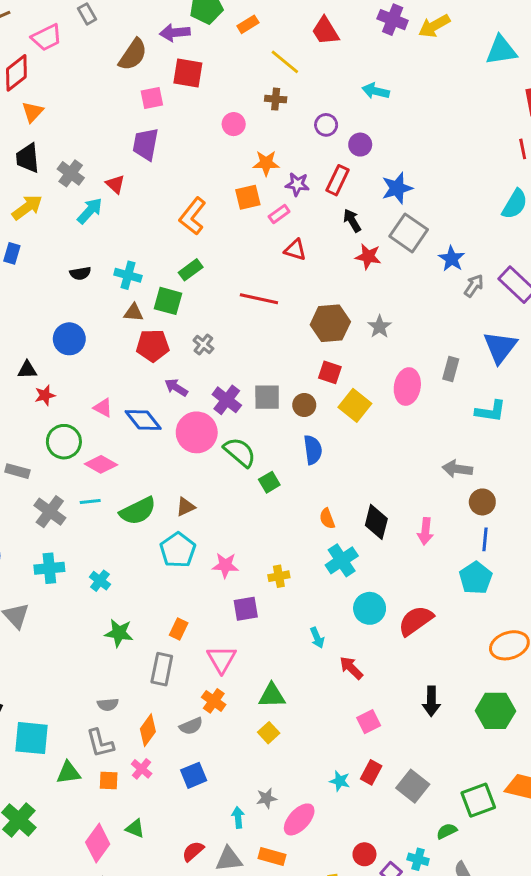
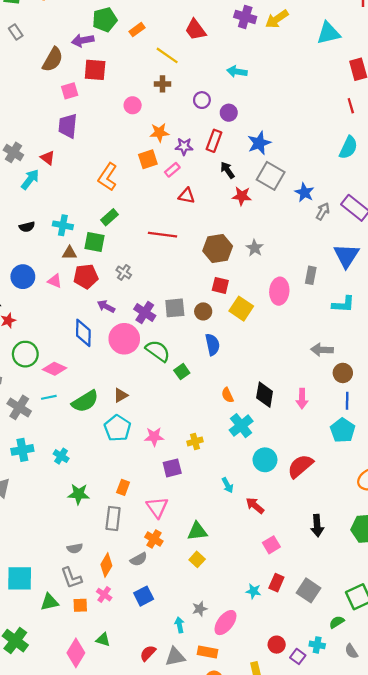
pink triangle: (103, 408) -> (55, 281), moved
blue diamond: (143, 420) -> (83, 333), turned 44

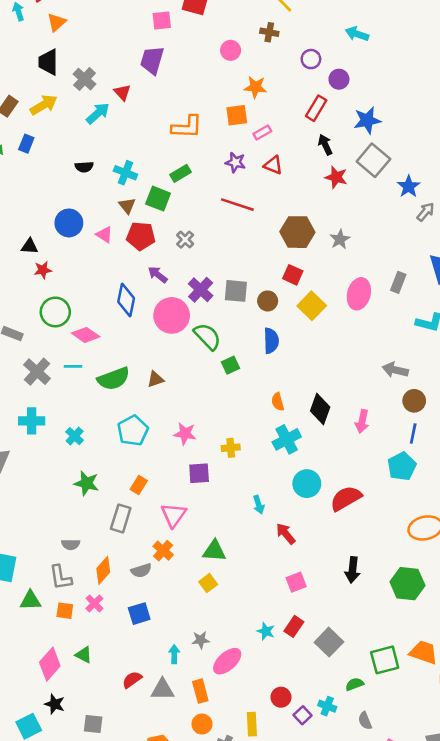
purple star: (184, 146) -> (235, 162), moved
orange L-shape: (108, 177) -> (187, 127), turned -132
brown triangle: (69, 253) -> (127, 206), turned 40
cyan pentagon: (117, 428) -> (133, 431), moved
orange rectangle: (207, 652) -> (200, 691), turned 54

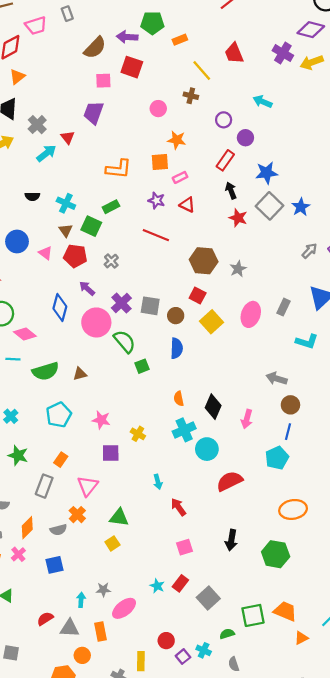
blue star: (409, 186) -> (301, 207), moved
yellow cross: (231, 448) -> (138, 434), turned 32
cyan circle: (307, 484) -> (207, 449), moved
orange circle: (202, 724) -> (82, 655), moved

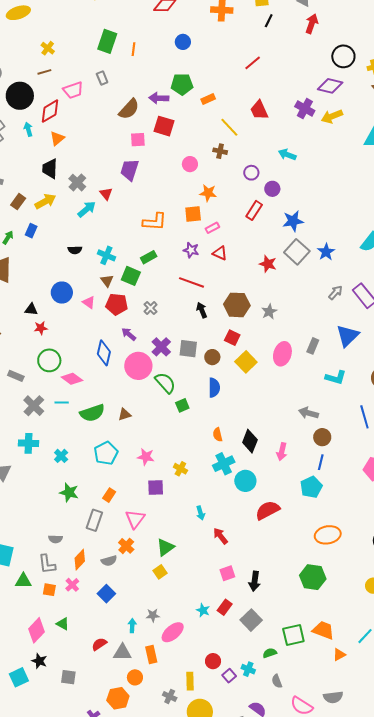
black arrow: (231, 191) -> (202, 310), moved
green triangle: (119, 517) -> (165, 547), turned -42
black arrow: (231, 540) -> (255, 581), moved
blue square: (54, 565) -> (106, 594), turned -30

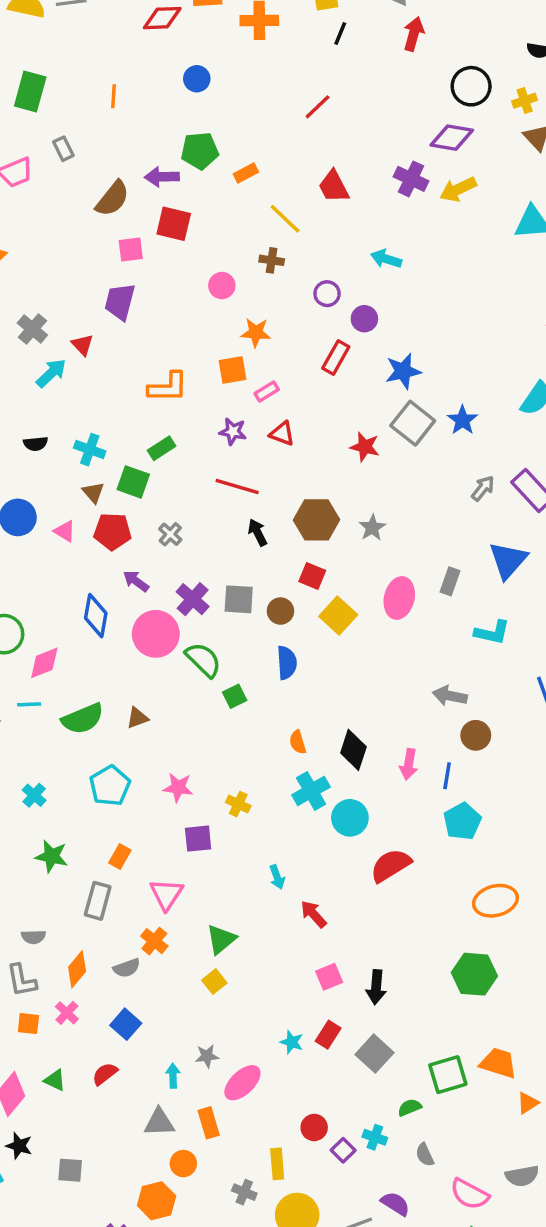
green rectangle: (107, 41) -> (30, 92), moved
pink diamond: (72, 379) -> (44, 663), turned -55
blue line: (321, 462) -> (447, 776), moved
red semicircle: (99, 644) -> (105, 1074), moved

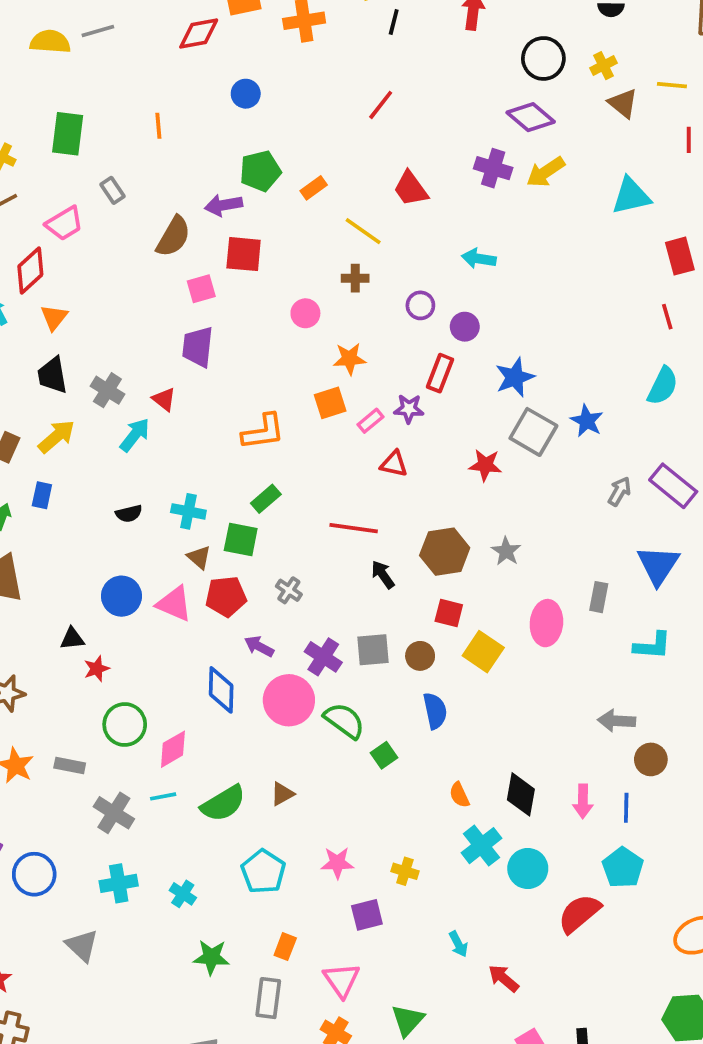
purple diamond: (452, 138) -> (531, 117), turned 39
purple star: (233, 432) -> (409, 409), moved
pink triangle: (65, 531) -> (174, 604), size x1.5
cyan pentagon: (462, 821) -> (623, 868), moved

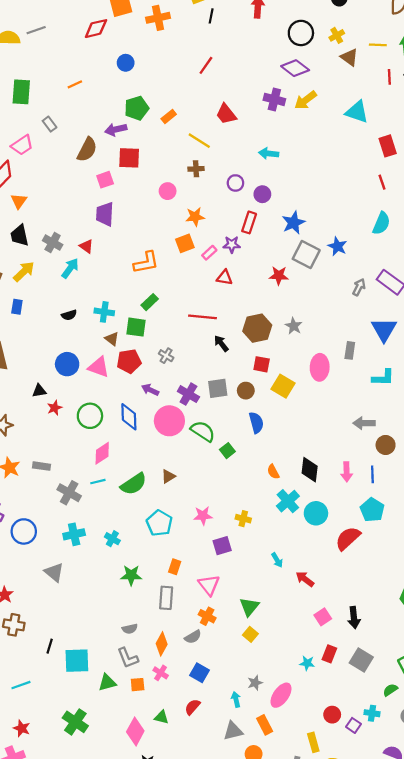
orange line: (158, 126) -> (75, 84), turned 72
cyan triangle: (631, 196) -> (357, 112), turned 35
green circle: (125, 724) -> (90, 416), moved

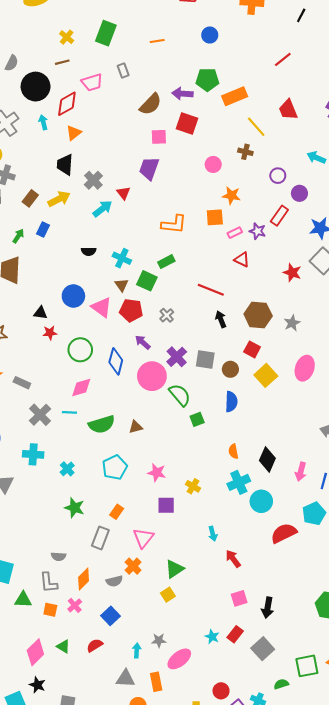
orange rectangle: (169, 117) -> (235, 96), size x1.6

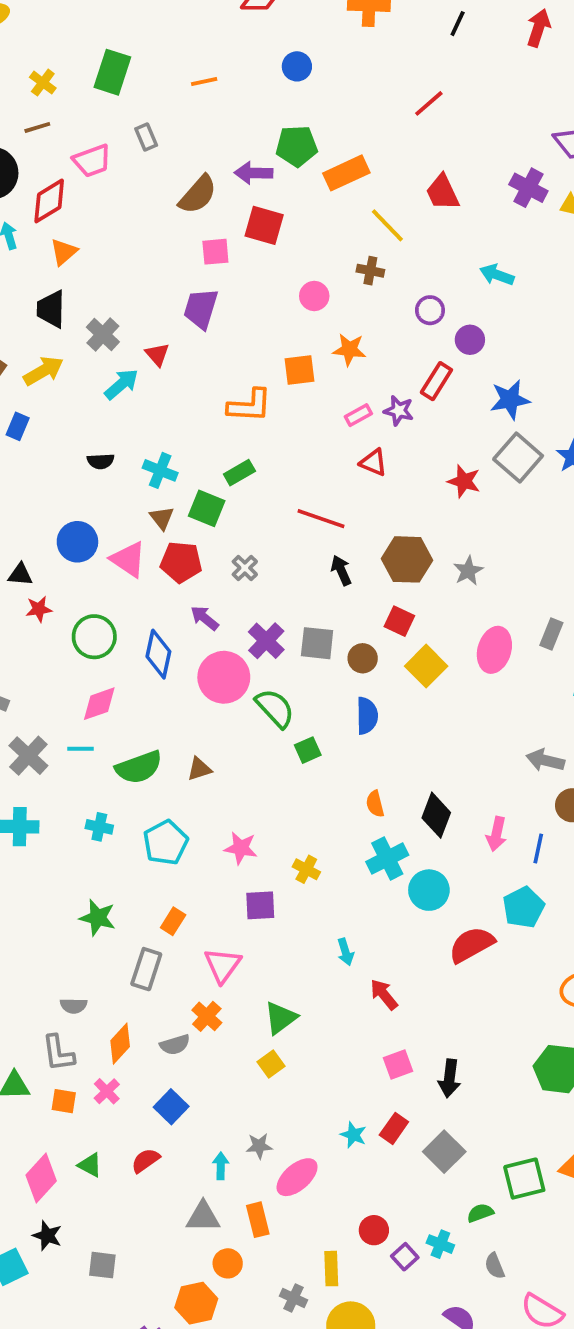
orange square: (215, 217) -> (299, 370), moved
cyan cross: (67, 469) -> (99, 827), moved, turned -32

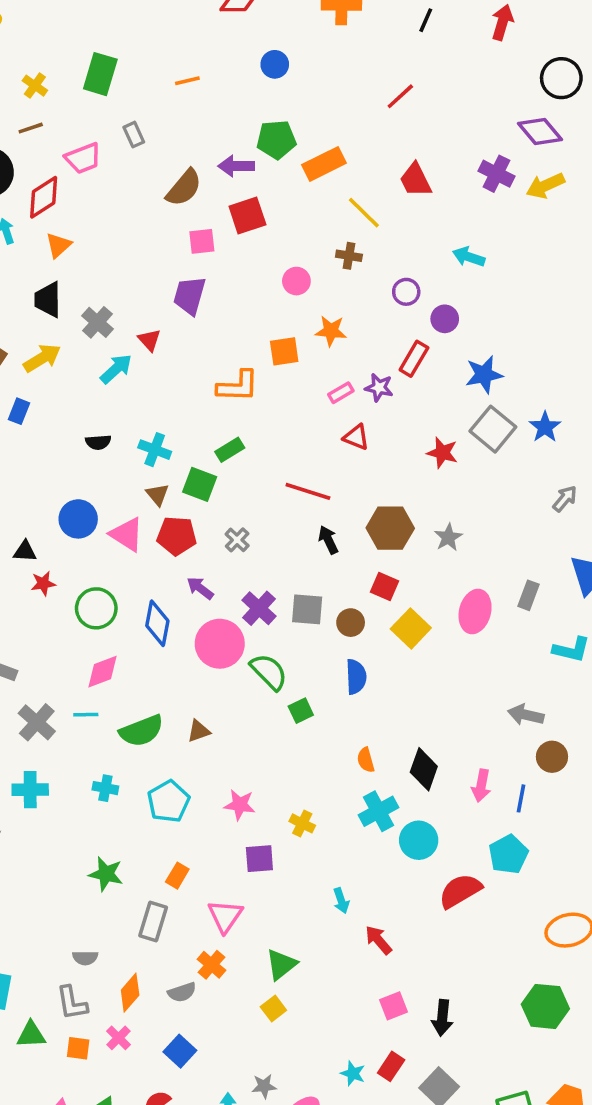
red square: (264, 225) -> (247, 215), turned -33

